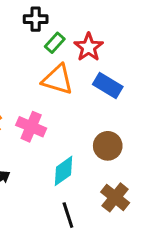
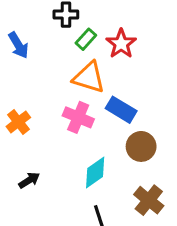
blue rectangle: (108, 85) -> (121, 110), moved
pink cross: (31, 127) -> (78, 117), moved

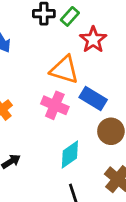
green rectangle: (86, 39) -> (70, 16), moved

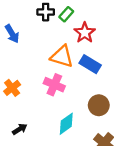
blue rectangle: (93, 98) -> (90, 64), moved

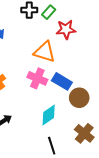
red star: (85, 33) -> (66, 29), turned 30
blue rectangle: (90, 64) -> (62, 81), moved

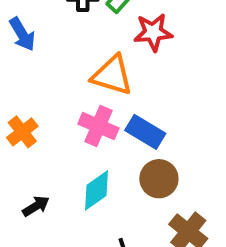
brown circle: (79, 98) -> (159, 179), moved
cyan diamond: (49, 115) -> (96, 190), moved

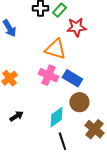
cyan diamond: (96, 190) -> (56, 117), moved

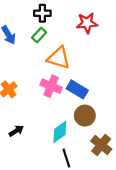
green rectangle: (59, 10) -> (39, 35), moved
red star: (76, 27) -> (87, 23), moved

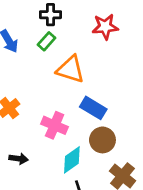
pink cross: (51, 86) -> (55, 125), moved
black arrow: (16, 131) -> (19, 159), turned 40

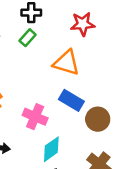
orange triangle: (71, 69) -> (66, 63), moved
brown circle: (102, 140) -> (98, 119), moved

